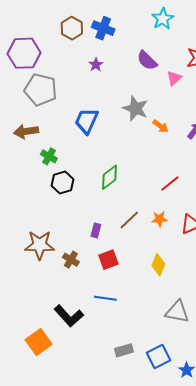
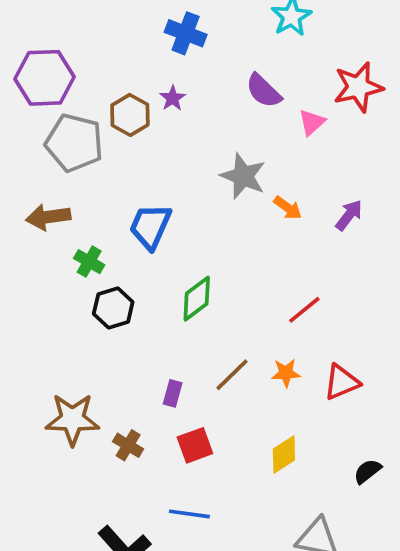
brown hexagon: (72, 28) -> (130, 115), moved
blue trapezoid: (87, 121) -> (150, 226), moved
yellow diamond: (158, 265) -> (284, 455), turned 35

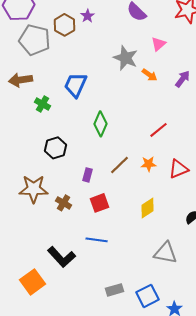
pink triangle: (312, 122) -> (159, 44), moved
green diamond: (197, 299) -> (101, 124), turned -30
black hexagon: (113, 308) -> (56, 148), moved

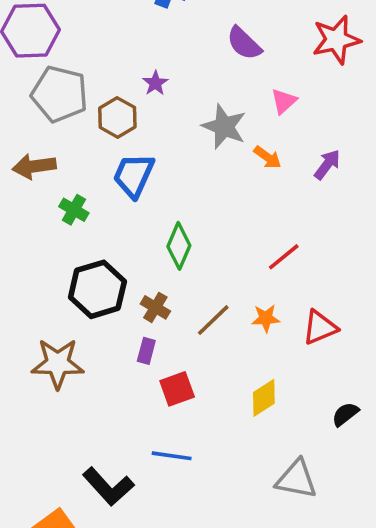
purple star: (88, 16) -> (155, 83), moved
brown hexagon: (65, 25) -> (117, 117), moved
black hexagon: (56, 148) -> (97, 289), size x1.4
purple rectangle: (88, 175) -> (146, 351), moved
brown cross: (64, 203) -> (155, 307), moved

